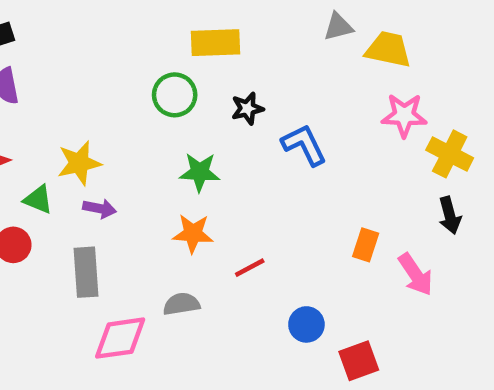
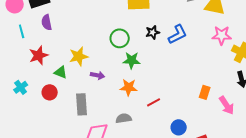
green circle: (175, 95) -> (120, 38), moved
blue L-shape: (304, 145) -> (178, 34), moved, turned 90
purple arrow: (100, 209) -> (98, 75), moved

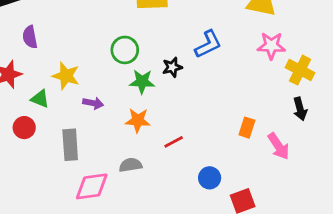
purple semicircle: (47, 22) -> (30, 37), moved
black star: (153, 32) -> (172, 67), moved
yellow star: (79, 56) -> (66, 76), turned 30

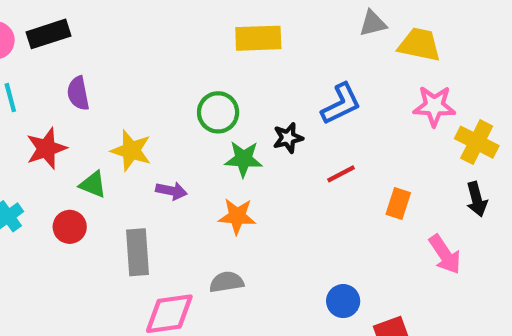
orange rectangle: (247, 128) -> (398, 204), moved
red line: (174, 142) -> (341, 174), moved

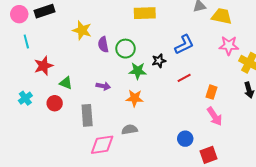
purple semicircle: (78, 93) -> (103, 45), moved
yellow star: (131, 151) -> (82, 30), moved
pink arrow: (445, 254) -> (215, 116), moved

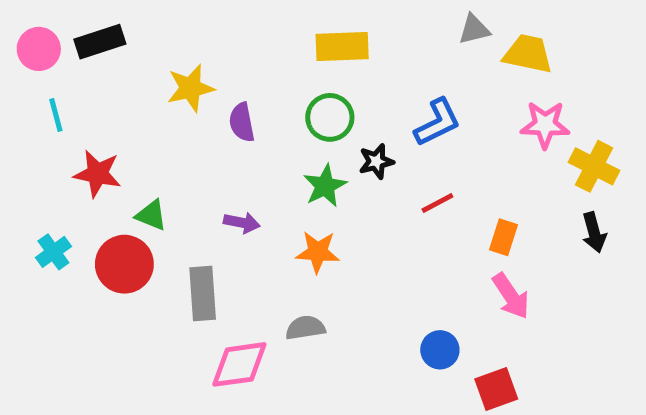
yellow star: (82, 30) -> (190, 88), turned -30
green circle: (126, 49) -> (330, 117), moved
red star: (44, 66) -> (97, 174), turned 30
green star: (138, 71) -> (325, 186), turned -30
red circle: (55, 103) -> (124, 264), size x1.5

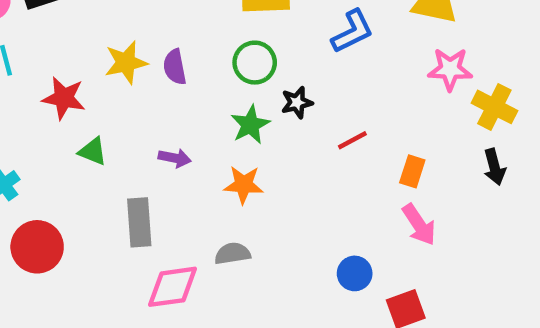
yellow star: (190, 88) -> (126, 63), moved
blue L-shape: (437, 122) -> (352, 31), moved
red star: (97, 174) -> (64, 98), moved
red circle: (124, 264) -> (37, 247), moved

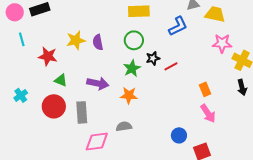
red line: (352, 140) -> (171, 66), moved
purple arrow: (175, 158) -> (98, 83), size x1.5
orange rectangle: (412, 171) -> (205, 89), turned -40
red circle: (37, 247) -> (54, 106), moved

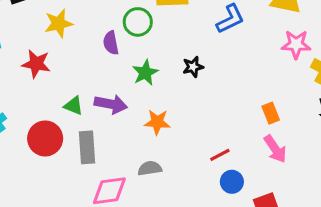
yellow star: (76, 40) -> (59, 23), moved
green circle: (134, 40) -> (138, 22), moved
red line: (171, 66) -> (220, 155), moved
green star: (132, 68) -> (145, 73), moved
green triangle: (61, 80) -> (74, 106), moved

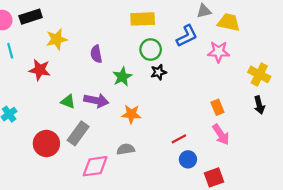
green circle: (138, 22) -> (151, 50), moved
pink star: (296, 44) -> (219, 52), moved
red circle: (45, 138) -> (46, 143), moved
gray rectangle: (87, 147) -> (78, 133), turned 40

